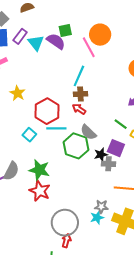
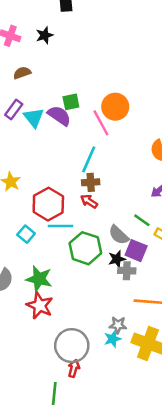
gray semicircle: (88, 132) -> (119, 235), moved

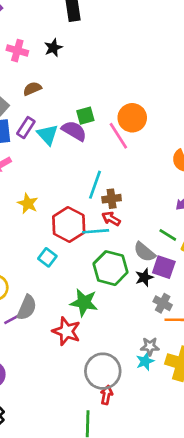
cyan line: (89, 159) -> (95, 185), moved
cyan line: (61, 226) -> (96, 231), moved
gray cross: (127, 271) -> (163, 303), moved, turned 30
green star: (39, 279) -> (84, 303), moved

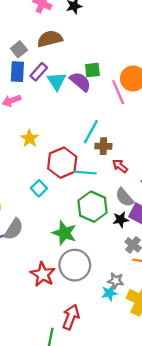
brown semicircle: (32, 89) -> (50, 39), size x1.5
red arrow: (111, 219) -> (120, 166), moved
red star: (66, 331) -> (43, 274), moved
gray circle: (103, 371) -> (75, 265), moved
red arrow: (106, 395) -> (71, 317), size x1.5

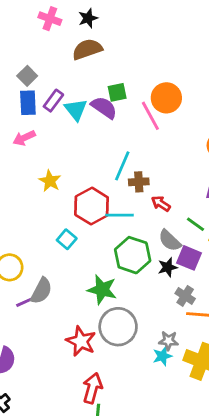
brown semicircle: (50, 39) -> (87, 49), moved
red arrow: (71, 317) -> (92, 388), moved

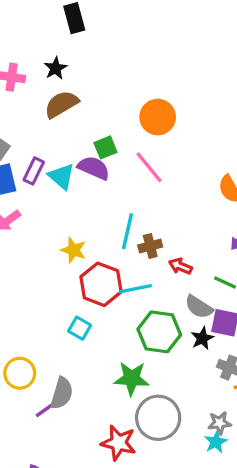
orange circle: (166, 98) -> (158, 117), moved
yellow star: (50, 181) -> (74, 250), moved

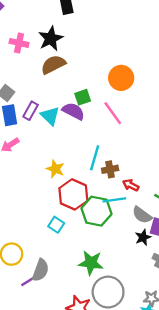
black star: (56, 68) -> (51, 39), size x1.5
cyan line: (135, 289) -> (114, 200), moved
green hexagon: (159, 332) -> (96, 211), moved

